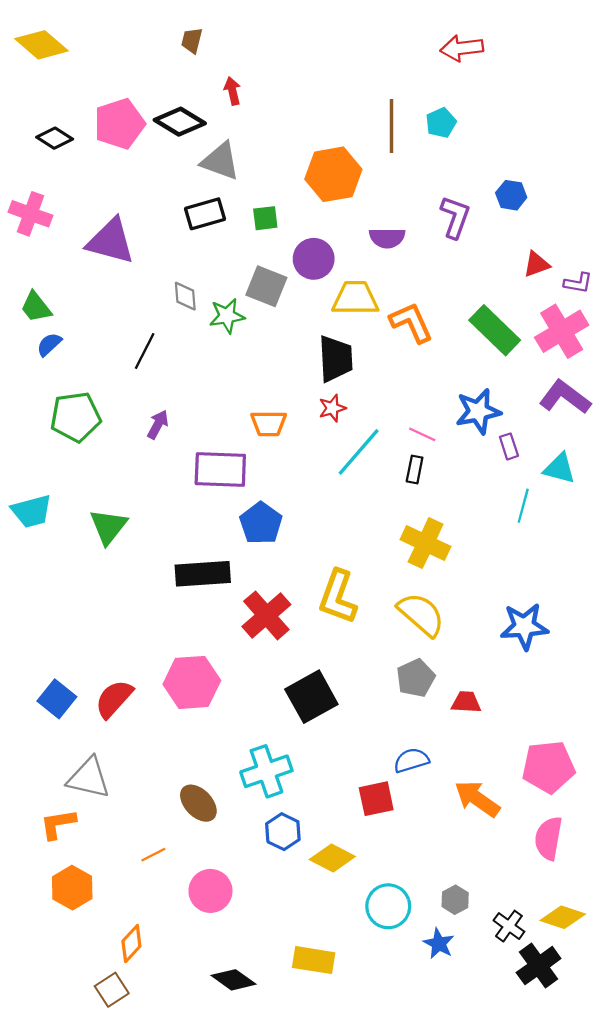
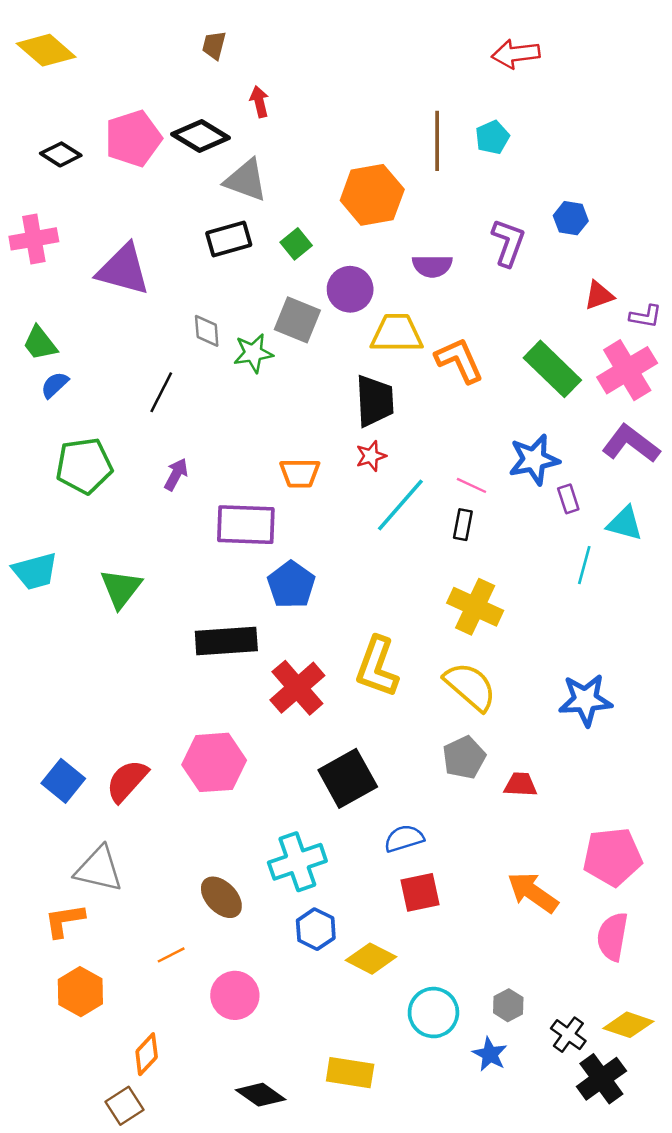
pink cross: (30, 214) -> (34, 239), turned -30
green square: (265, 218) -> (296, 244), turned -32
blue semicircle: (411, 760) -> (404, 838), moved

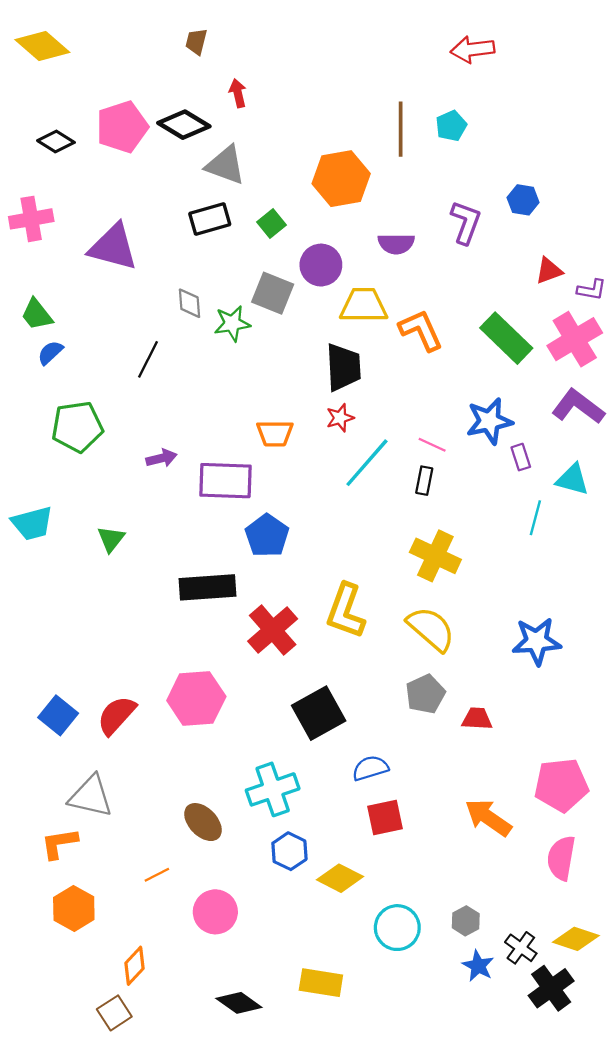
purple arrow: (176, 474) -> (161, 458), moved, turned 48
green triangle: (121, 588) -> (111, 539), size x0.7
blue star: (490, 1054) -> (478, 966), moved

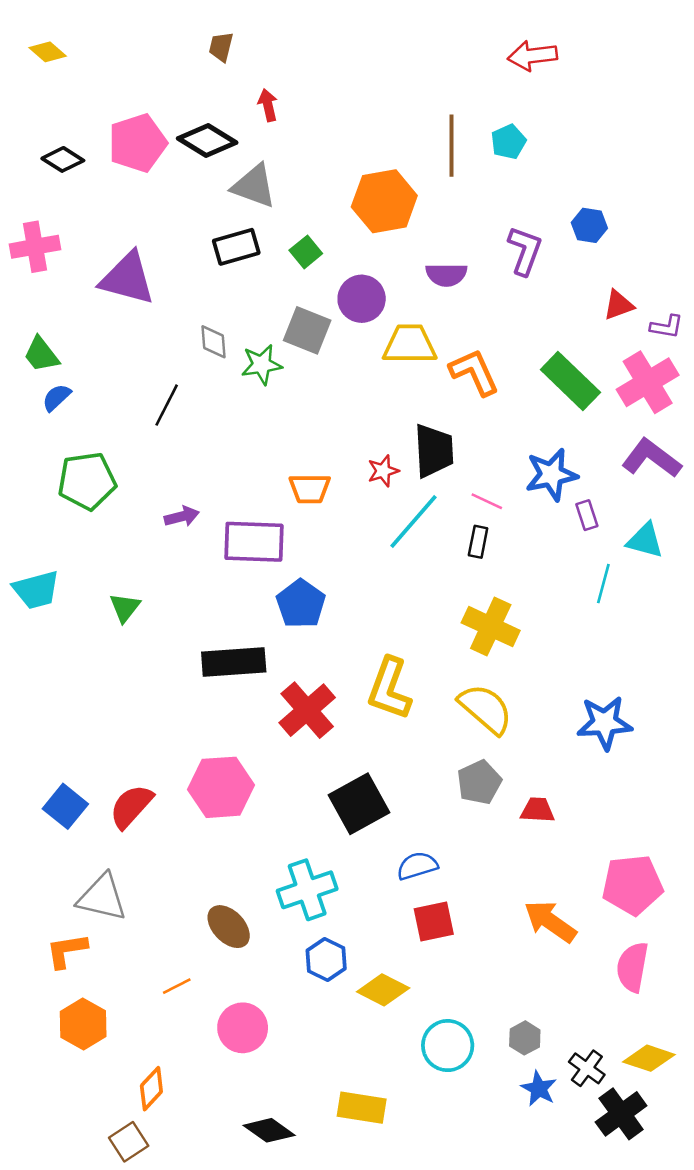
yellow diamond: (42, 46) -> (48, 52), size x0.6
black trapezoid: (343, 367) -> (434, 451), moved

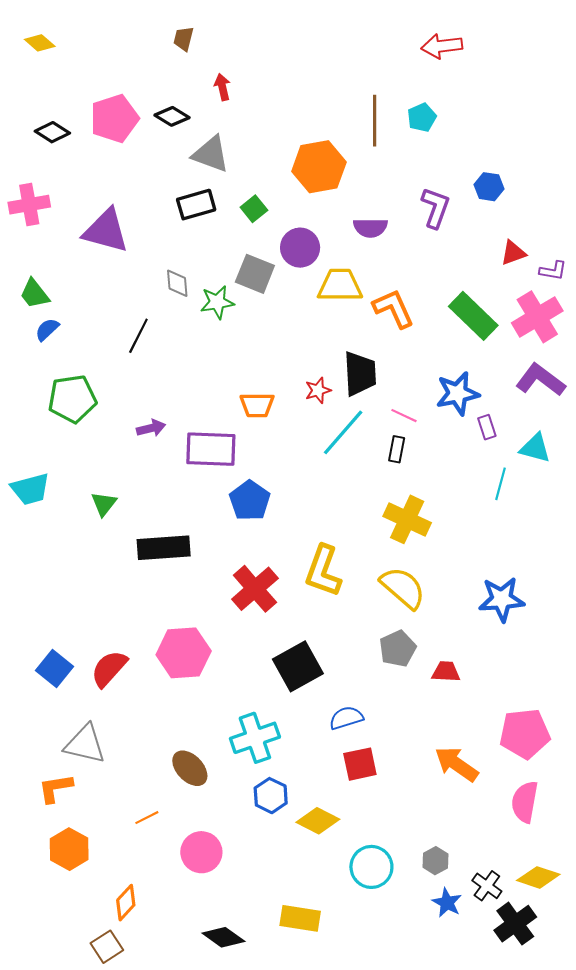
black diamond: (207, 141) -> (172, 116), size x0.7
black rectangle: (234, 662) -> (164, 548), moved

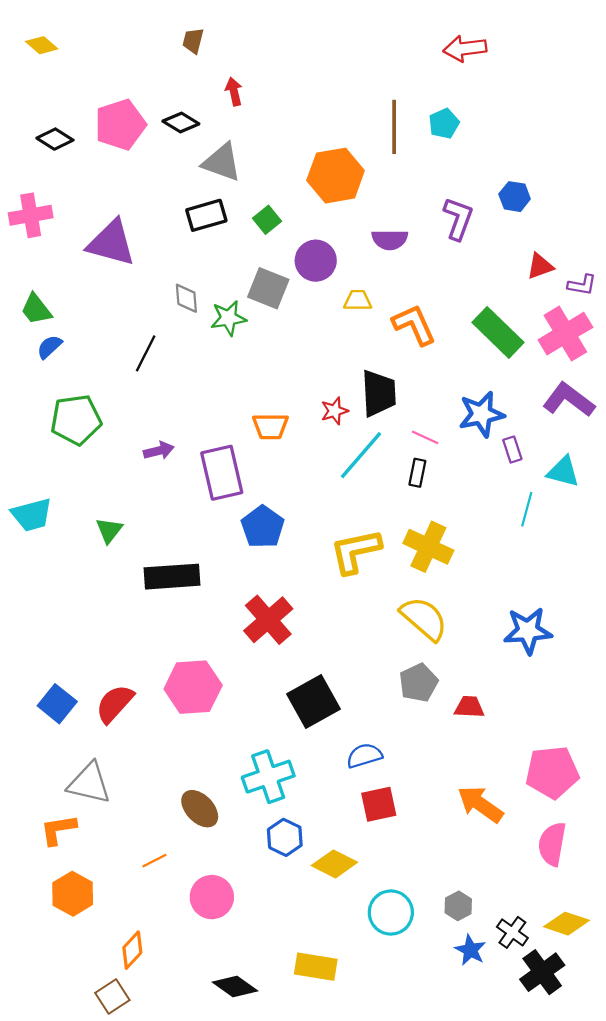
yellow trapezoid: (340, 285) -> (358, 300), size x0.6
purple rectangle: (211, 449) -> (222, 473), turned 75
yellow L-shape: (323, 571) -> (355, 551), moved, turned 58

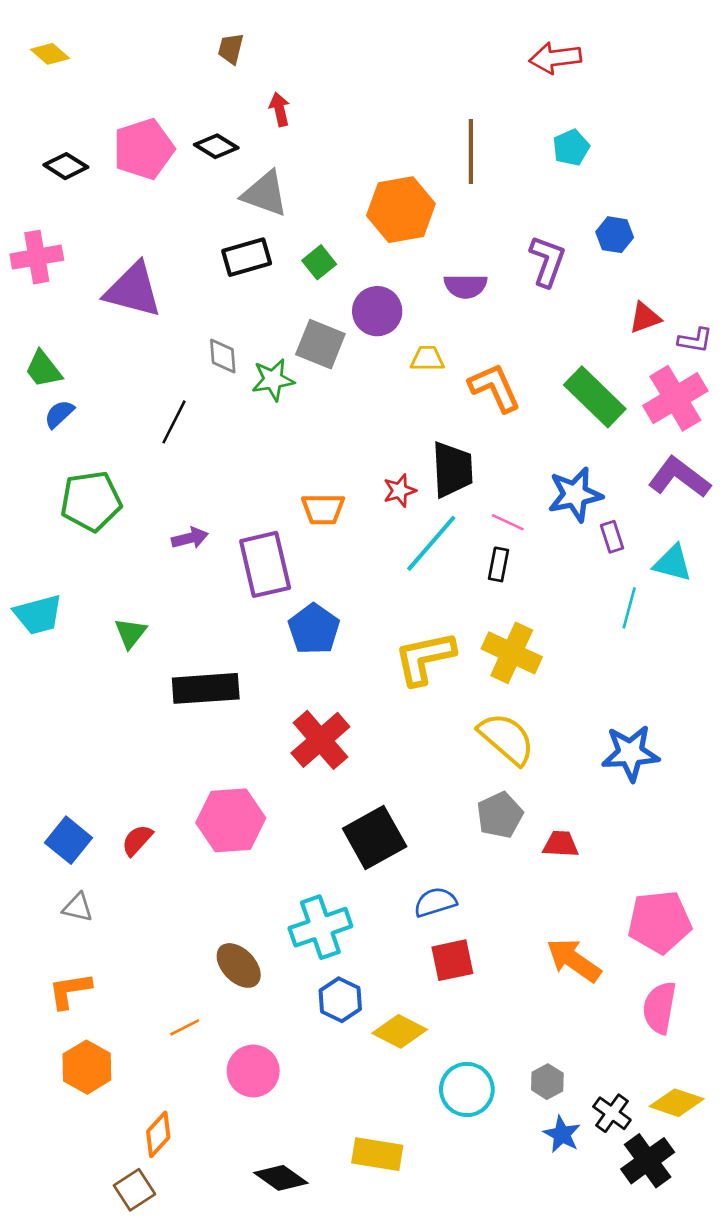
cyan pentagon: (444, 124) -> (571, 148), moved
red semicircle: (115, 704) -> (137, 840), size x0.7
gray triangle: (89, 783) -> (78, 907), moved, size x0.6

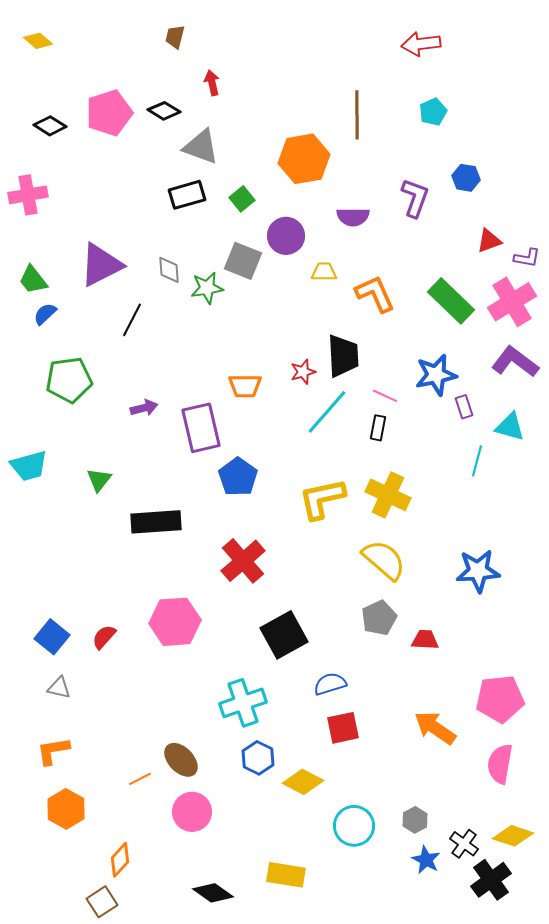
purple triangle: (133, 290) -> (101, 265), moved, turned -42
brown ellipse: (239, 965) -> (181, 760), moved

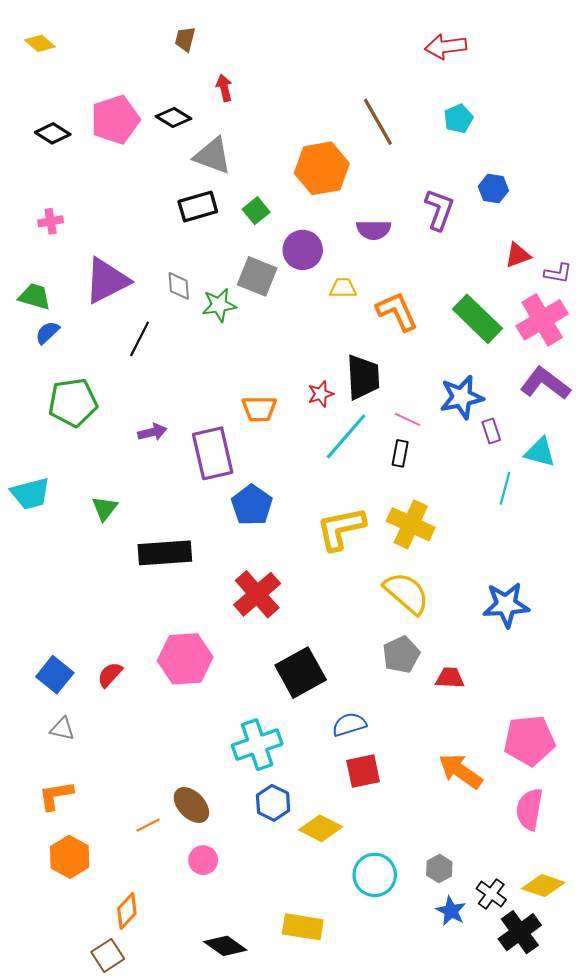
brown line: (357, 115) -> (378, 122), turned -30
pink cross: (28, 195) -> (51, 221), moved, size x0.6
green trapezoid: (33, 280) -> (35, 297), turned 144
pink circle: (192, 812) -> (203, 860), size x0.7

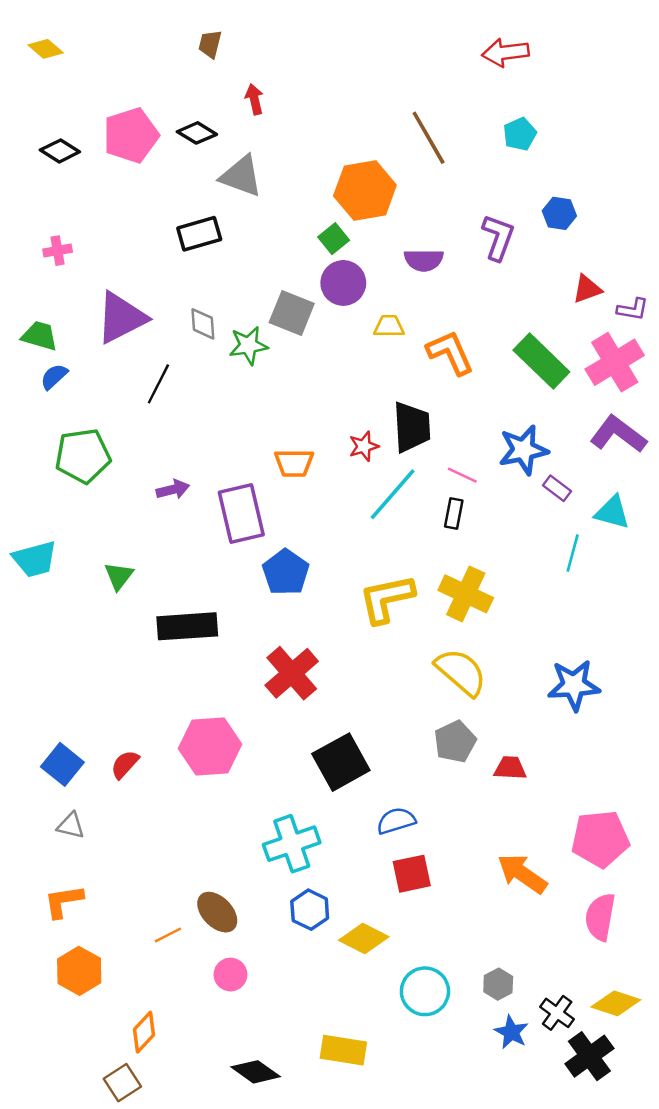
black rectangle: (198, 206) -> (199, 234), moved
green square: (256, 211) -> (334, 239), moved
purple rectangle: (491, 431) -> (557, 488), turned -35

